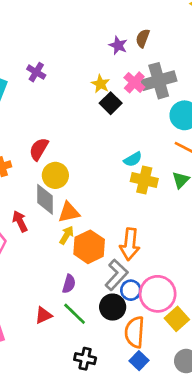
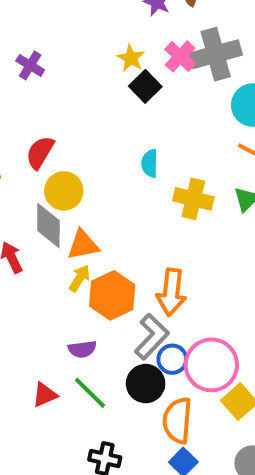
purple cross: (36, 72) -> (30, 65), moved
cyan semicircle: (133, 159) -> (150, 163), moved, turned 120
purple semicircle: (69, 284) -> (82, 349), turned 66

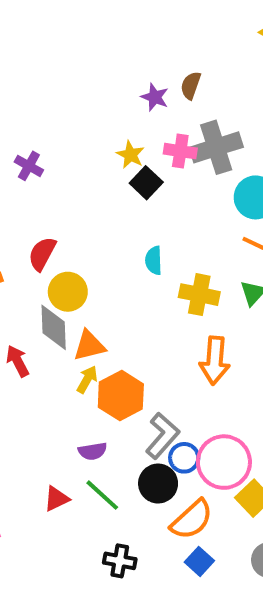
pink cross: (180, 56) -> (180, 151), turned -32
orange arrow: (171, 292) -> (215, 360), moved
orange semicircle: (177, 420) -> (192, 520), turned -135

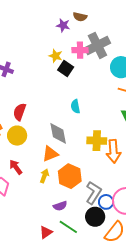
brown semicircle: (191, 85) -> (80, 17), turned -88
yellow circle: (68, 292) -> (17, 136), moved
yellow cross: (199, 295) -> (97, 141), moved
gray diamond: (54, 327) -> (58, 133), moved
yellow arrow: (87, 379) -> (44, 176), moved

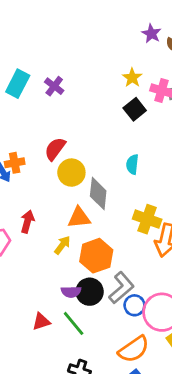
purple star: (63, 25) -> (151, 34), moved
yellow star: (56, 56) -> (132, 78), moved
yellow circle: (17, 136) -> (71, 173), moved
red arrow: (16, 167) -> (27, 221), turned 35
black circle: (95, 217) -> (90, 292), moved

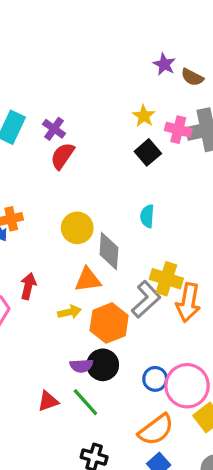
red semicircle: (55, 149) -> (62, 156), moved
yellow arrow: (62, 245) -> (69, 312), turned 42
gray L-shape: (121, 288) -> (146, 299), moved

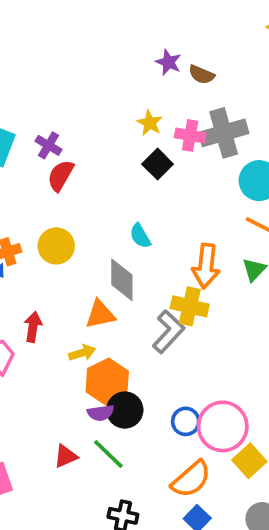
cyan semicircle: (147, 216) -> (140, 236), moved, turned -30
yellow circle: (77, 228) -> (56, 246), moved
orange arrow: (188, 302) -> (206, 266), moved
orange hexagon: (109, 323) -> (107, 381), moved

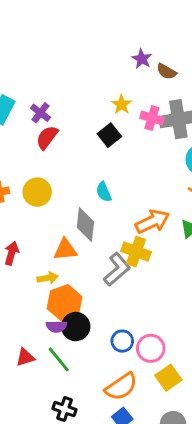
black square: (158, 164) -> (109, 135), moved
orange arrow: (206, 266) -> (152, 222), turned -128
pink circle: (223, 426) -> (151, 348), size x0.7

